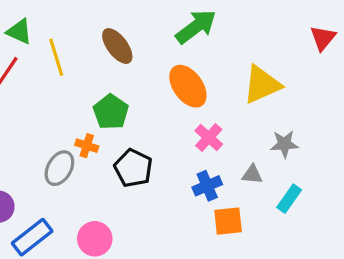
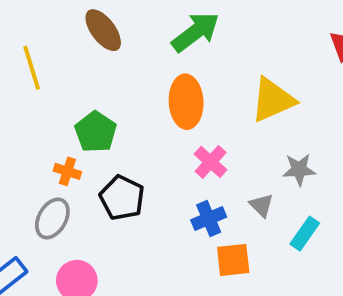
brown ellipse: (117, 46) -> (103, 30), moved
orange ellipse: (188, 86) -> (186, 102), turned 33
gray ellipse: (59, 168) -> (52, 218), moved
gray triangle: (252, 175) -> (261, 205), turned 40

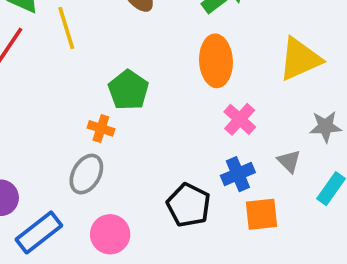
black pentagon: (122, 198) -> (189, 205), moved

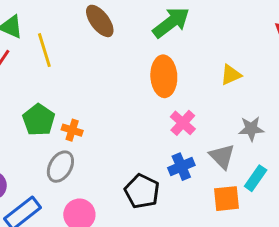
yellow triangle: (300, 59) -> (231, 75), size x0.6
green pentagon: (128, 90) -> (39, 120), moved
gray triangle: (289, 161) -> (222, 156), size x1.4
orange square: (262, 214) -> (226, 199), moved

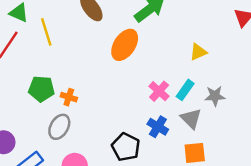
orange ellipse: (164, 76) -> (125, 45), moved, turned 36
green pentagon: (39, 120) -> (41, 89), turned -30
blue cross: (181, 167) -> (158, 127), turned -36
cyan rectangle: (256, 178) -> (185, 90), moved

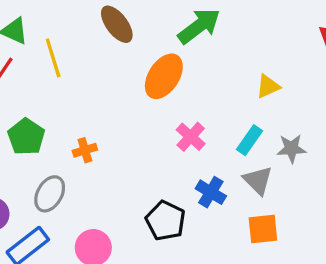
green pentagon: (41, 89) -> (26, 137), moved, turned 30
pink cross: (159, 91) -> (191, 137), moved
orange cross: (69, 97) -> (85, 150), turned -35
gray ellipse: (59, 127) -> (50, 194), moved

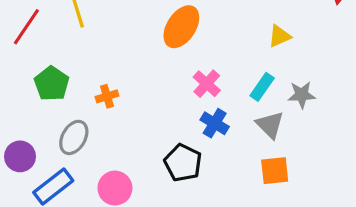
blue cross: (211, 192) -> (215, 123), moved

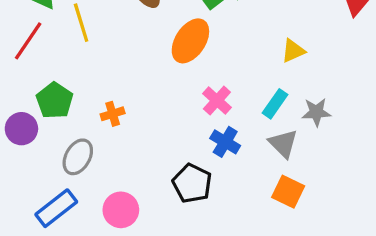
purple circle: (20, 156) -> (21, 129), moved
orange square: (275, 171) -> (288, 192), turned 32

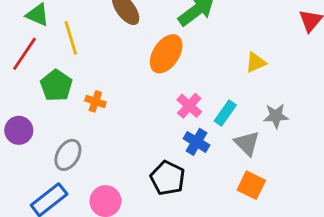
green pentagon: (55, 101) -> (56, 86), moved
cyan rectangle: (275, 104) -> (225, 113), moved
orange cross: (113, 114) -> (95, 101), moved, turned 36

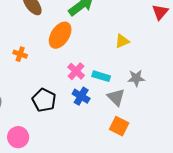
orange cross: (95, 101) -> (20, 54), moved
cyan rectangle: (225, 113) -> (101, 76), turned 72
black pentagon: (168, 178) -> (44, 100), moved

